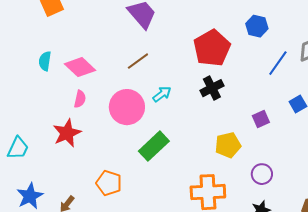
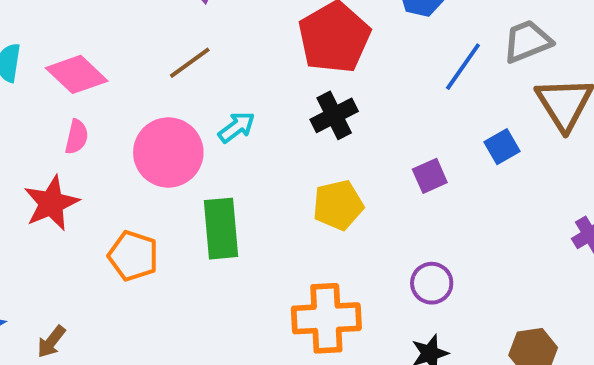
yellow pentagon: (228, 145) -> (338, 205), moved
green rectangle: (154, 146) -> (221, 229), turned -52
orange pentagon: (109, 183) -> (133, 256), moved

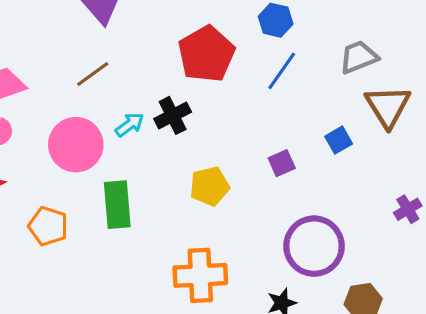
blue line: (463, 67) -> (282, 71), moved
black cross: (334, 115) -> (173, 115), moved
purple circle: (432, 283) -> (314, 246), moved, size x1.8

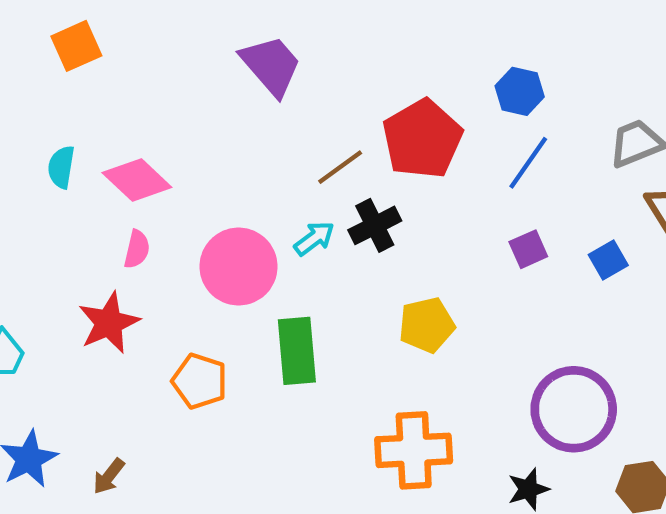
brown line: (93, 74) -> (340, 167), moved
purple square: (282, 163) -> (528, 249), moved

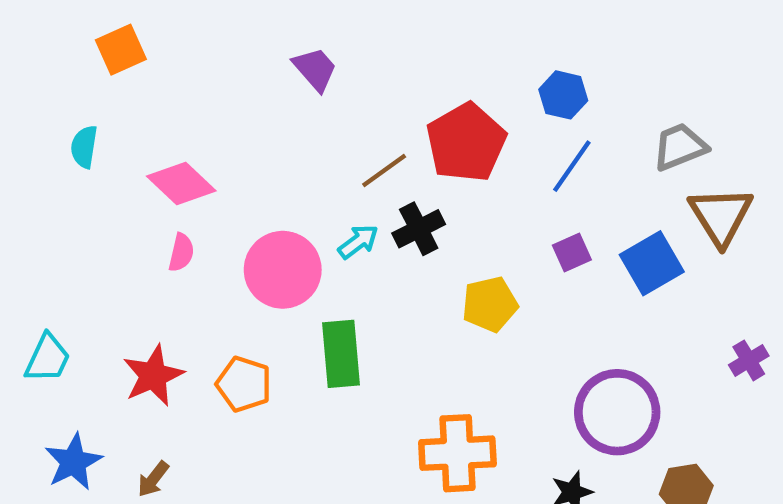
purple trapezoid: (271, 65) -> (315, 69), size x0.7
cyan semicircle: (61, 167) -> (84, 147), moved
blue square: (608, 260) -> (652, 263), size x1.6
red star: (109, 323) -> (153, 376), moved
yellow pentagon: (427, 325) -> (490, 304), moved

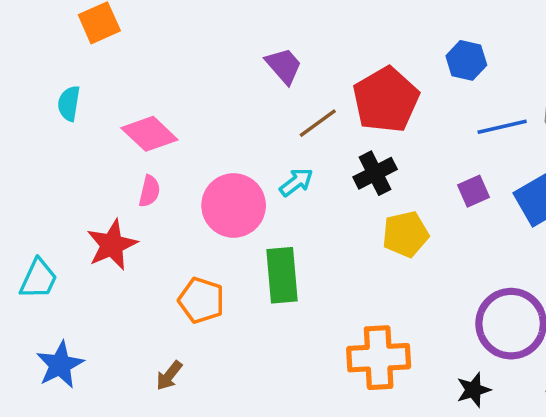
purple trapezoid: (315, 69) -> (284, 66), moved
blue line: (572, 166) -> (502, 127), moved, turned 42
black cross: (419, 229) -> (375, 173), moved
red star: (153, 376) -> (112, 245), moved
brown arrow: (153, 479) -> (169, 376), moved

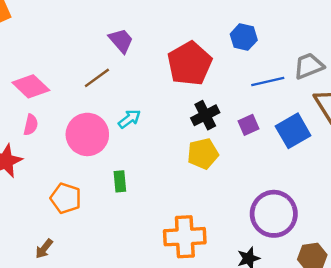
brown line: (318, 123) -> (97, 78), moved
black cross: (375, 173) -> (205, 115), moved
green rectangle: (282, 275) -> (120, 181), size x0.6

